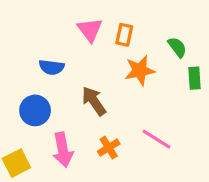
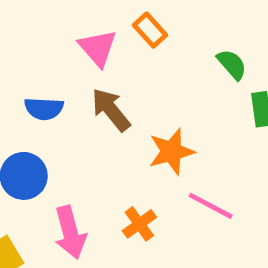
orange rectangle: (124, 35) -> (150, 30), moved, turned -50
orange star: (140, 70) -> (171, 152), moved
brown arrow: (94, 101) -> (111, 110), moved

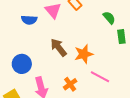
blue semicircle: (44, 109) -> (29, 20), moved
brown arrow: (111, 110) -> (59, 47), moved

